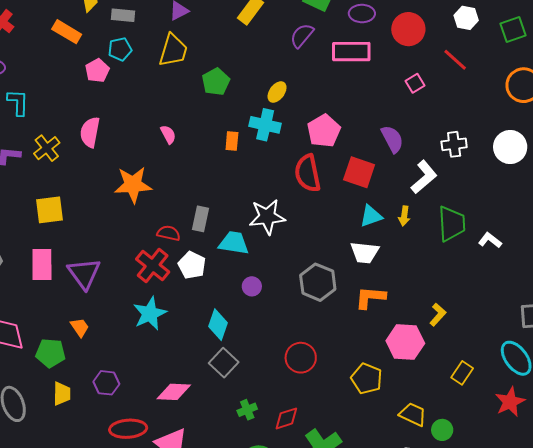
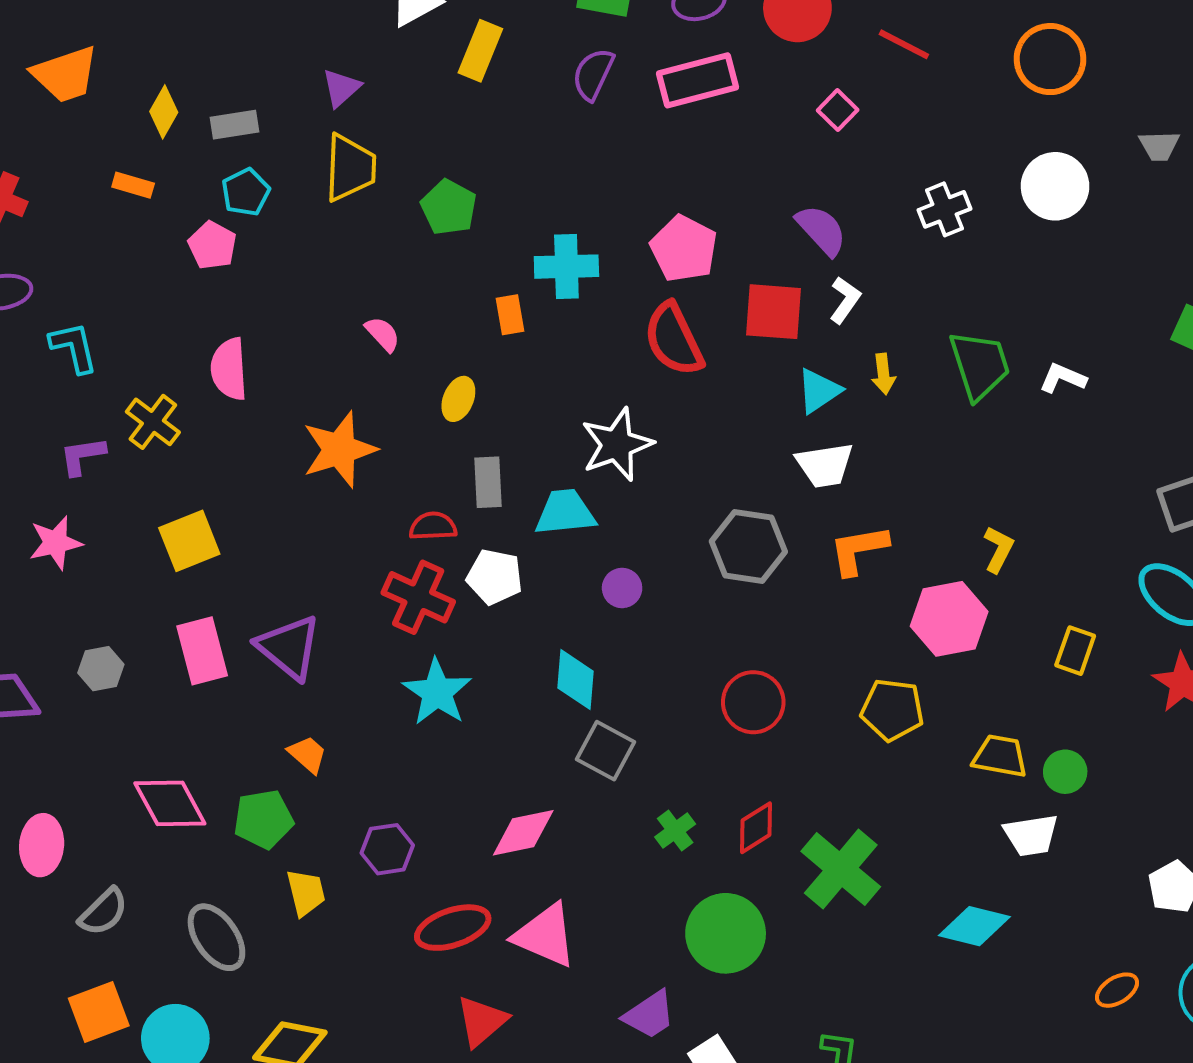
orange rectangle: (67, 32) -> (133, 185), size x0.7
yellow ellipse: (277, 92) -> (458, 399), moved
white L-shape: (424, 177) -> (845, 300), moved, size x0.7

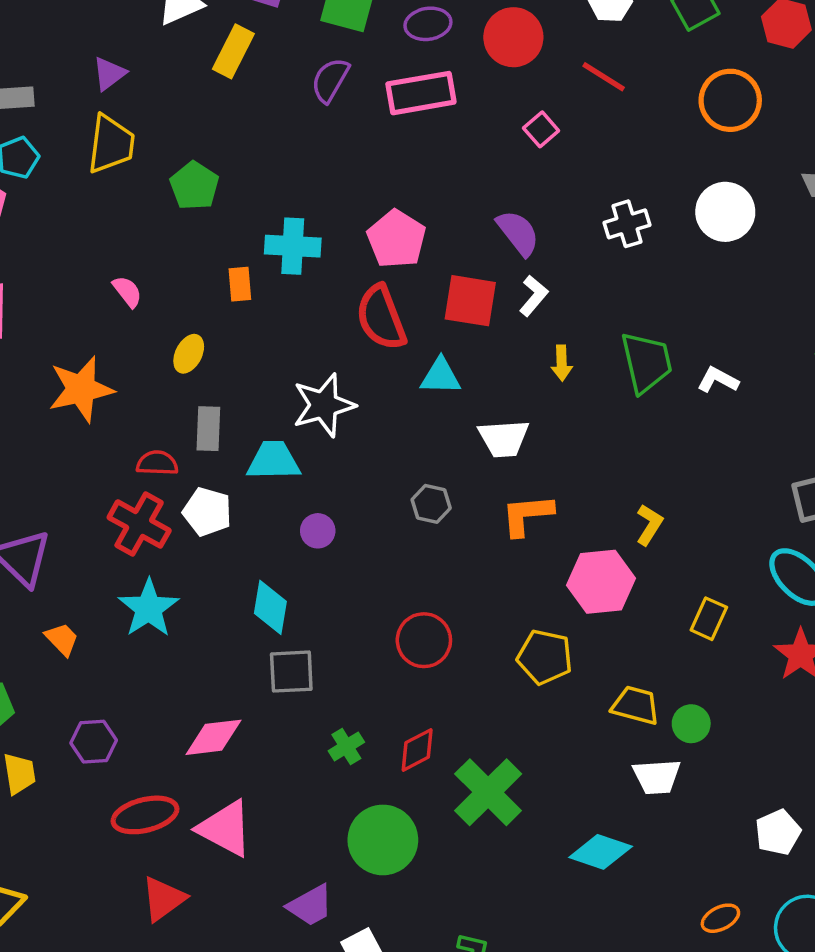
cyan triangle: (819, 391) -> (441, 376), moved, turned 30
gray hexagon: (748, 547) -> (431, 504), size x0.6
gray square: (605, 751) -> (291, 672), turned -36
orange trapezoid: (307, 754) -> (62, 639), moved

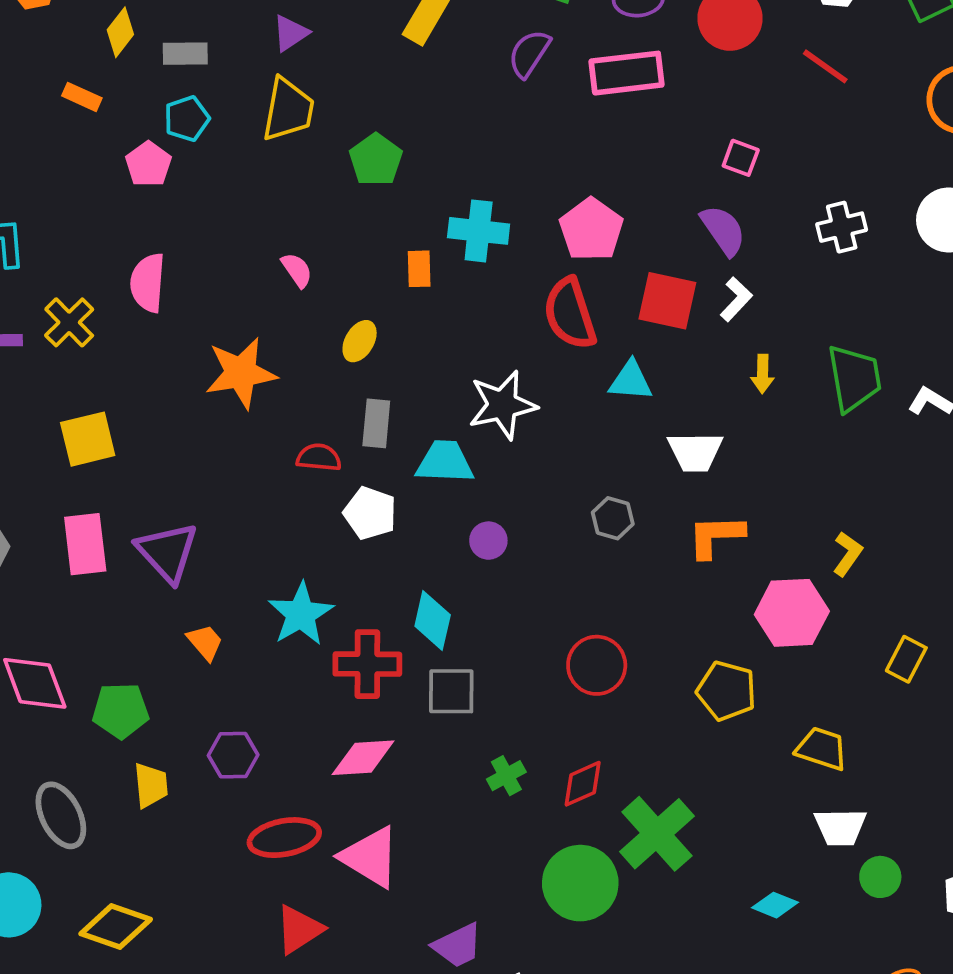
pink square: (541, 129) -> (741, 158), moved, turned -32
red cross: (139, 524) -> (367, 664), moved, turned -32
green circle: (691, 724) -> (880, 877), moved
green circle: (383, 840) -> (580, 883), moved
cyan diamond: (601, 852) -> (775, 905), size x0.7

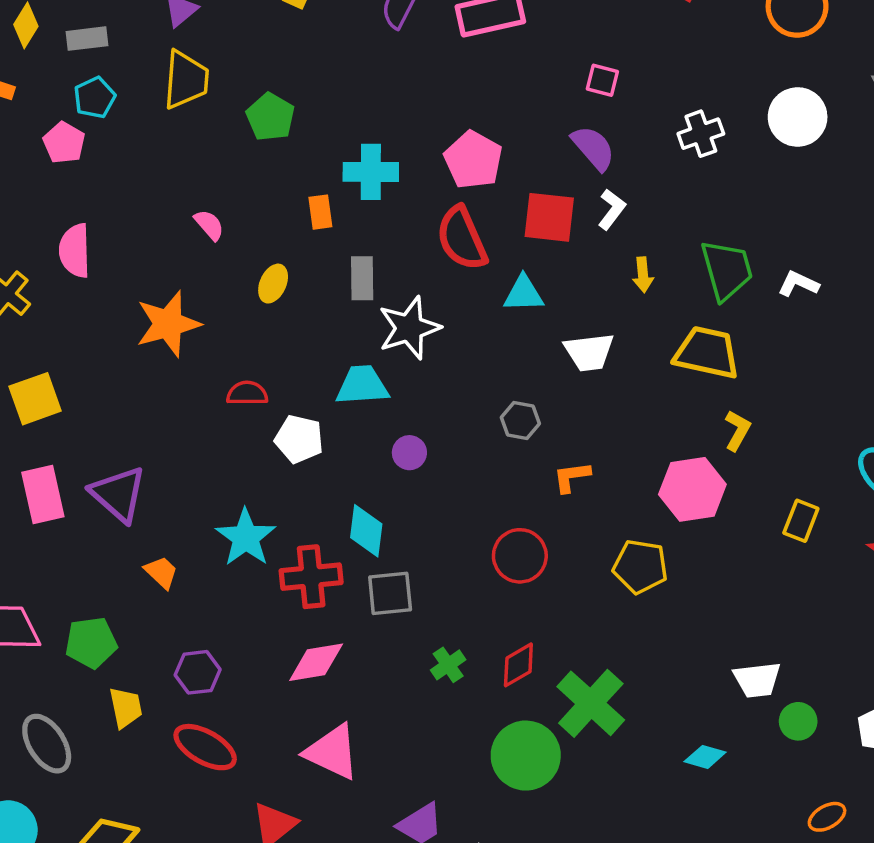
gray rectangle: (376, 423) -> (362, 278), moved
orange L-shape: (716, 536) -> (572, 477), moved, size x0.7
yellow trapezoid: (822, 749) -> (707, 353), moved, size x1.4
red ellipse: (284, 838) -> (205, 747), moved, turned 46

